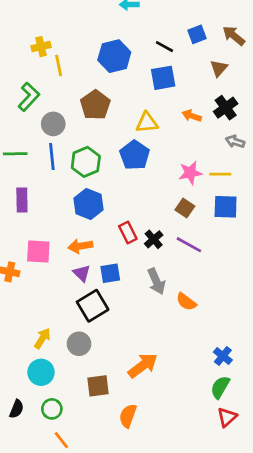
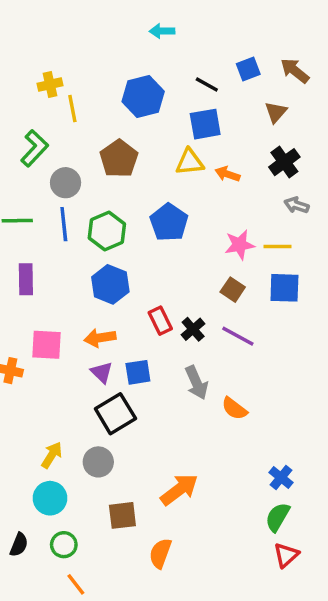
orange arrow: (192, 116) -> (228, 174), moved
yellow triangle: (147, 123) -> (190, 162), moved

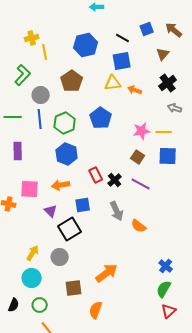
purple triangle: (102, 372) -> (51, 211), moved

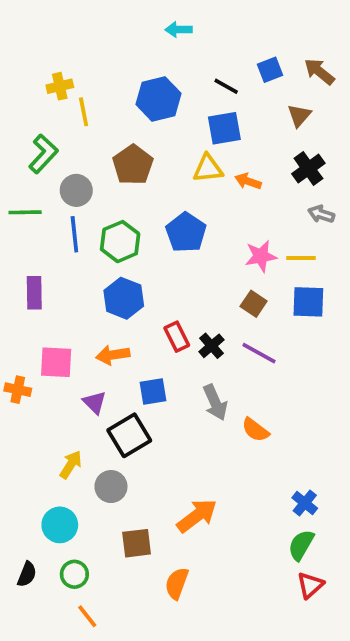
green line: (13, 117) -> (25, 212), moved
yellow arrow: (33, 253) -> (71, 465), moved

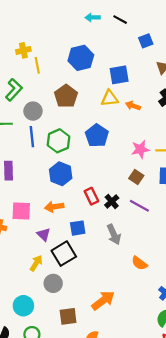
black line: (226, 86) -> (120, 20), moved
orange semicircle: (255, 430) -> (139, 263), moved
yellow arrow: (71, 465) -> (36, 263), moved

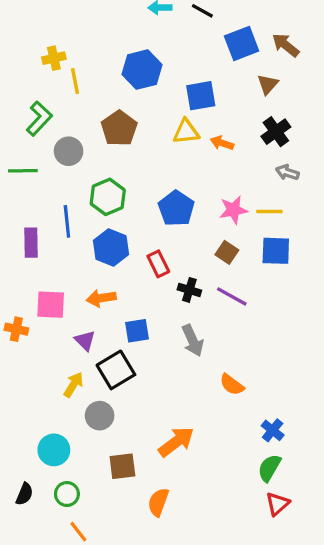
blue square: (146, 41) -> (242, 43), size x1.5
blue pentagon: (97, 136) -> (176, 208), moved
blue line: (32, 137) -> (67, 221), moved
red rectangle: (91, 196) -> (158, 264), moved
black cross: (112, 201) -> (189, 290), turned -32

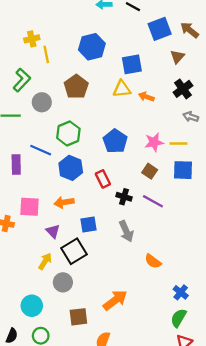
blue line: (67, 221) -> (41, 150), turned -60

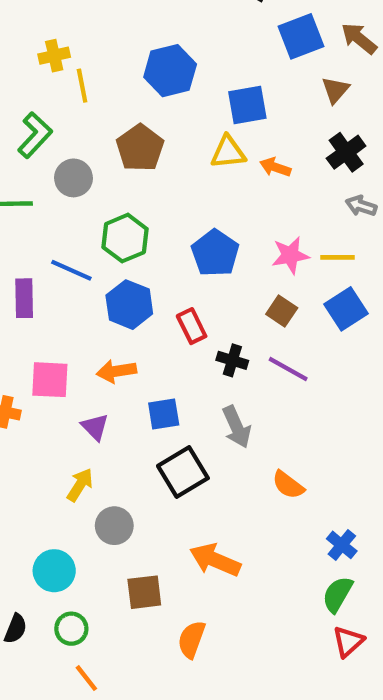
blue square: (183, 170) -> (346, 309), turned -35
black square: (74, 251) -> (183, 472), moved
orange arrow: (115, 300) -> (215, 560), turned -120

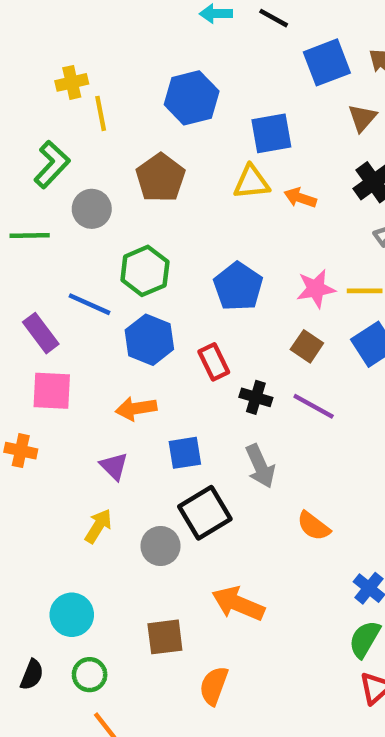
purple rectangle: (24, 298) -> (41, 333), turned -36
pink square: (50, 380) -> (52, 391), moved
gray circle: (114, 526) -> (160, 546), moved

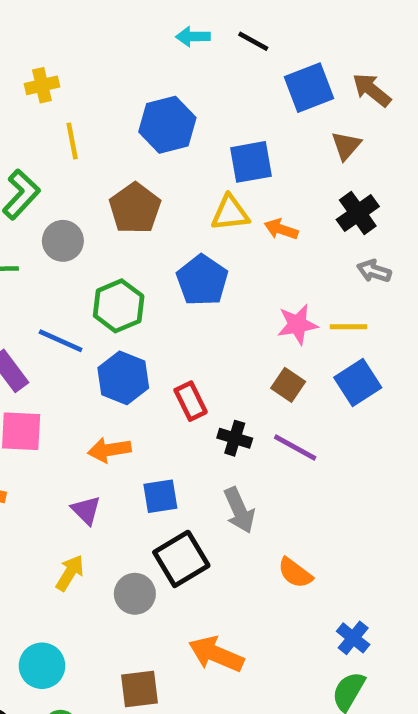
yellow cross: (72, 82) -> (42, 85), moved
blue pentagon: (238, 286) -> (202, 280), moved

